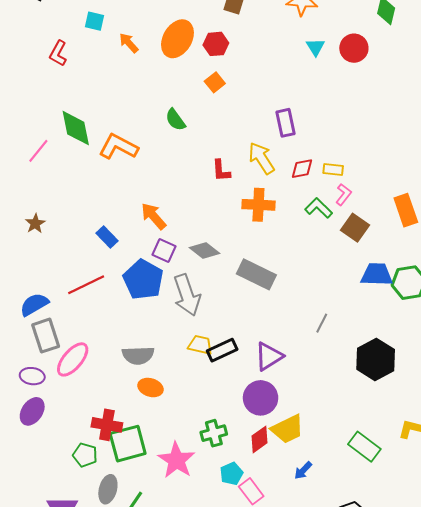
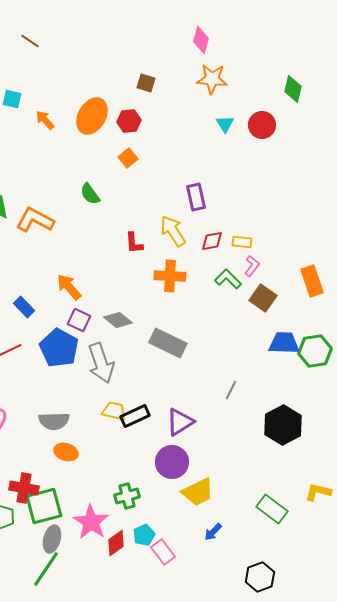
red diamond: (259, 439) -> (116, 543), moved
gray ellipse: (108, 489) -> (52, 539), moved

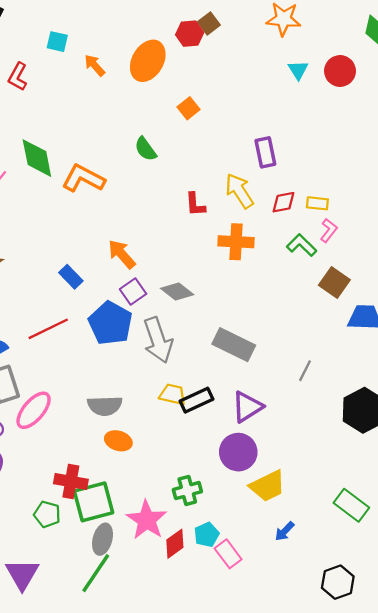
brown square: (146, 83) -> (209, 23), turned 36
red hexagon: (129, 121) -> (190, 34), moved
brown square: (263, 298) -> (334, 282), moved
purple square: (79, 320) -> (133, 292), turned 30
gray rectangle: (168, 343) -> (234, 345), moved

